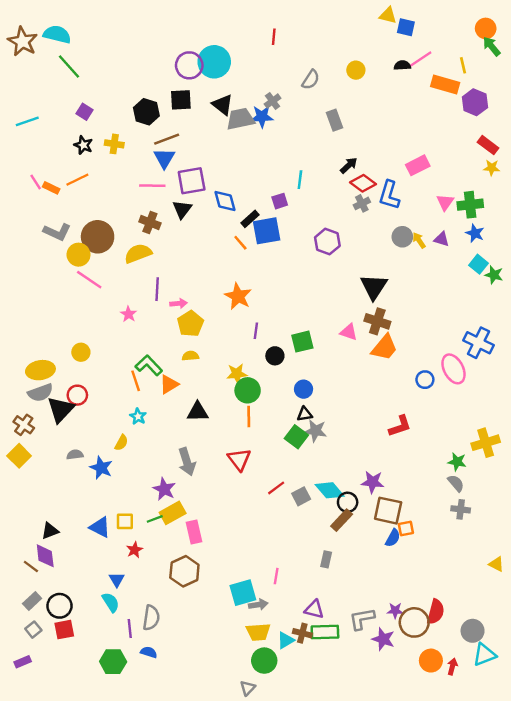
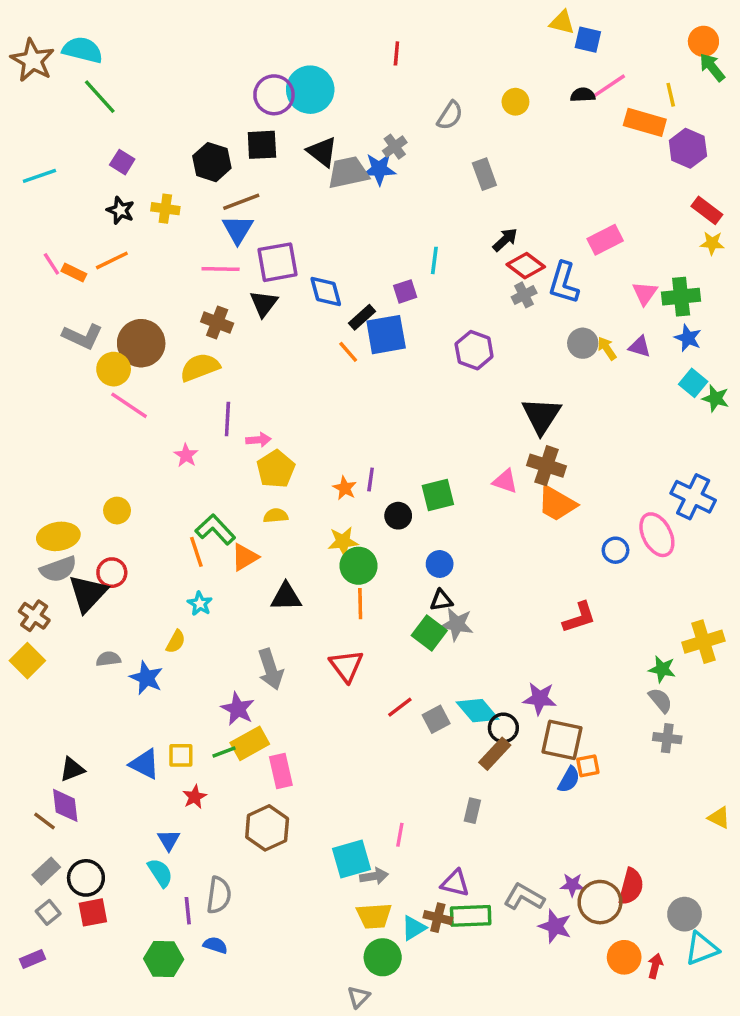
orange star: (238, 296) -> (345, 488), moved, size x0.6
orange trapezoid: (384, 347) -> (557, 504), turned 80
gray L-shape: (362, 619) -> (524, 897), turned 40

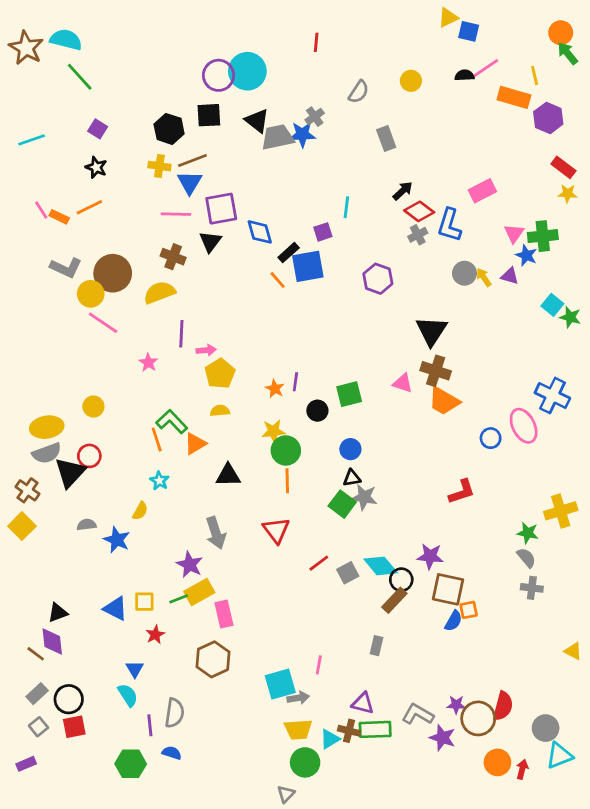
yellow triangle: (562, 22) -> (448, 18), turned -40
yellow cross: (165, 209) -> (159, 166), moved
blue star: (688, 338) -> (526, 255), moved

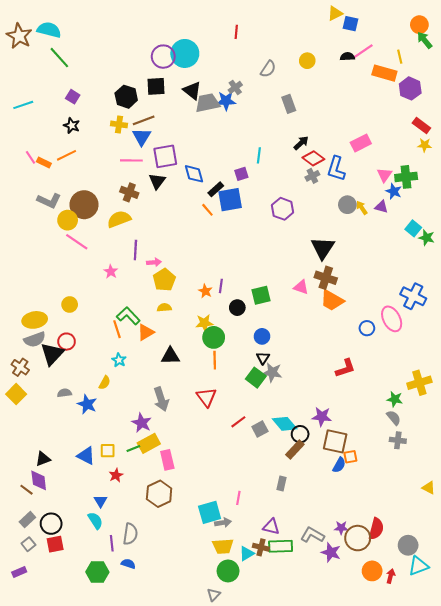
black triangle: (352, 478) -> (263, 358), turned -48

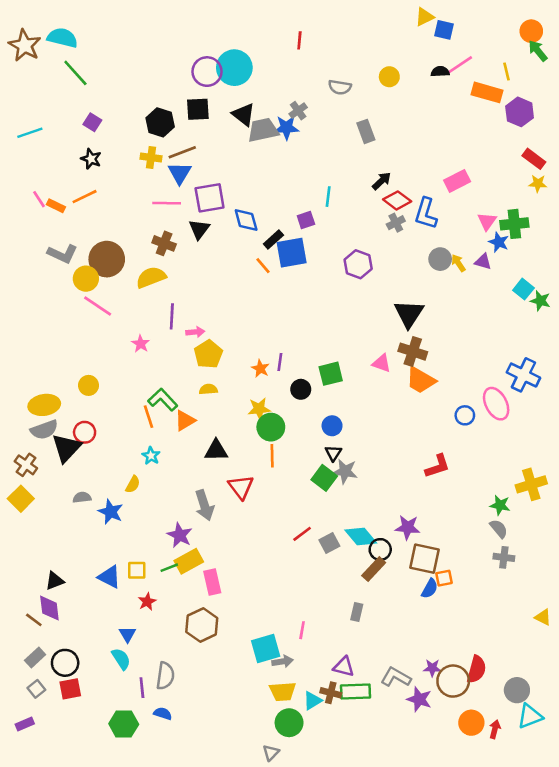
gray semicircle: (268, 69) -> (340, 87), turned 66
red triangle: (206, 397) -> (241, 487), moved

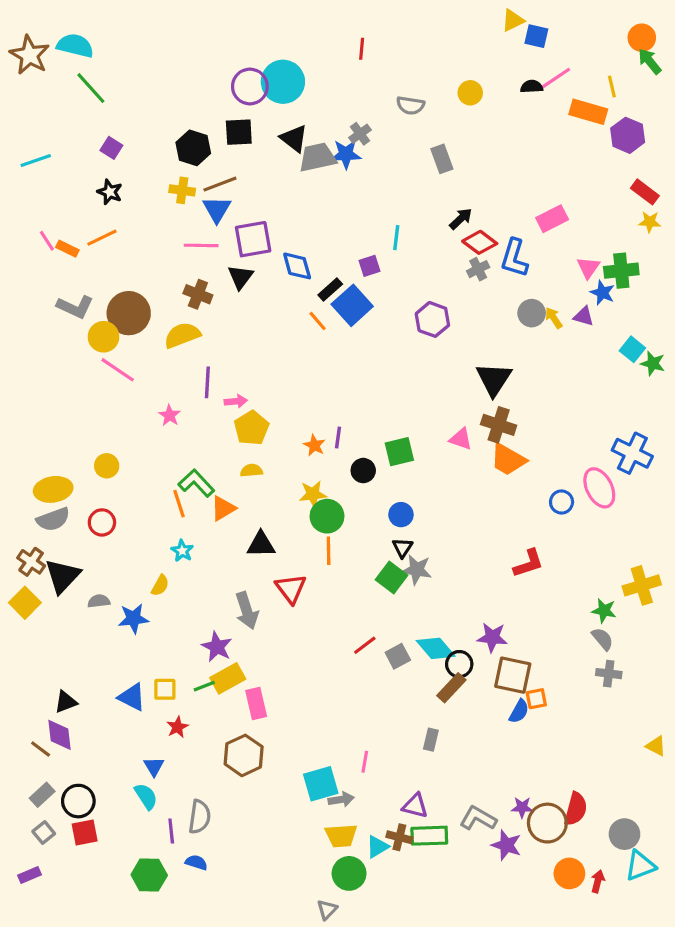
blue square: (292, 253) -> (352, 305), turned -32
black triangle: (66, 448) -> (63, 576), moved
blue star: (111, 512) -> (133, 618), turned -30

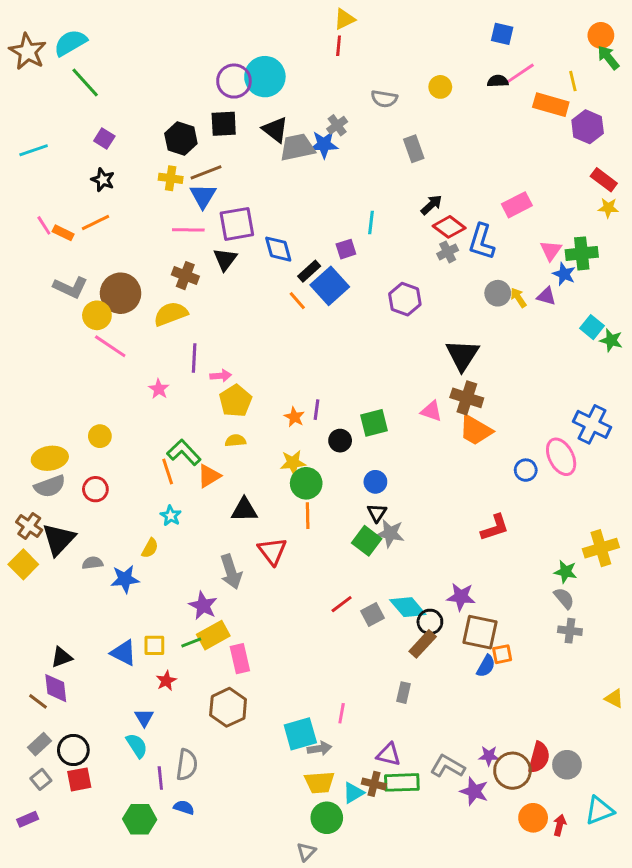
yellow triangle: (513, 20) -> (344, 19), moved
cyan semicircle: (75, 46) -> (70, 43), turned -44
gray circle: (624, 834) -> (567, 765), moved

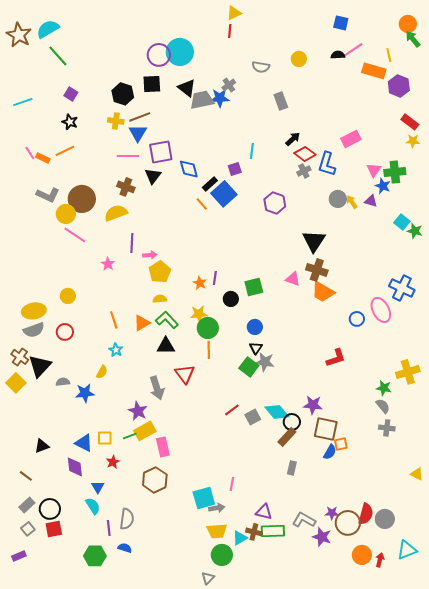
green L-shape: (184, 452) -> (167, 320), moved
purple diamond: (56, 688) -> (75, 467), moved
gray rectangle: (403, 693) -> (292, 468), moved

